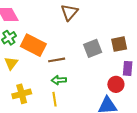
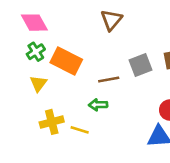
brown line: (57, 60) -> (109, 80), moved
yellow line: (55, 99) -> (80, 130), moved, turned -64

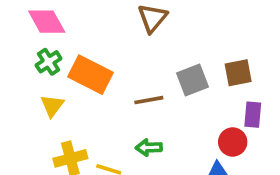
green arrow: (98, 105) -> (149, 147), moved

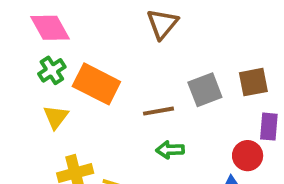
green arrow: (149, 147) -> (170, 150), moved

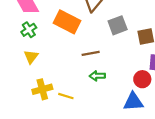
orange rectangle: (96, 84) -> (67, 22), moved
gray square: (205, 90) -> (118, 25), moved

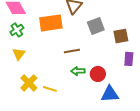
orange rectangle: (67, 22) -> (51, 23), turned -35
red circle: (142, 79) -> (98, 74), moved
yellow cross: (42, 89) -> (29, 83), turned -30

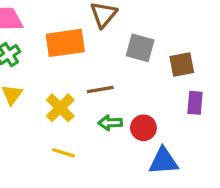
gray square: (96, 26) -> (140, 48), turned 36
yellow cross: (29, 83) -> (60, 108), moved

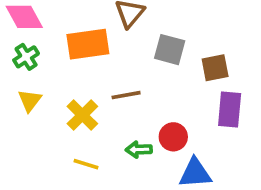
purple rectangle: (195, 103) -> (230, 110), size x1.4
green arrow: (110, 123) -> (139, 150), moved

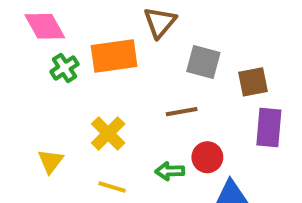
green cross: (26, 57) -> (64, 68), moved
brown line: (126, 95) -> (182, 112), moved
yellow triangle: (30, 100) -> (51, 161), moved

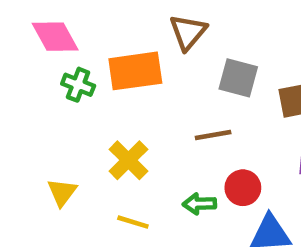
green cross: (64, 68) -> (78, 85), turned -36

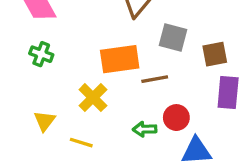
orange rectangle: (135, 71) -> (120, 59), moved
green cross: (78, 85) -> (41, 54), moved
yellow line: (133, 222) -> (81, 143), moved

